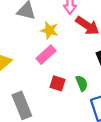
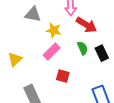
green semicircle: (82, 83) -> (83, 48), moved

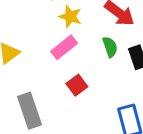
red square: (63, 76) -> (77, 85), turned 32

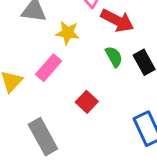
pink rectangle: (64, 47) -> (49, 68), moved

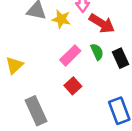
yellow star: (68, 33) -> (61, 19), moved
pink rectangle: (49, 68) -> (70, 55), moved

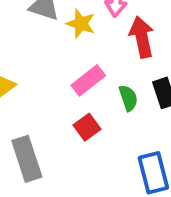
red arrow: (102, 23) -> (142, 37), turned -140
green semicircle: (97, 52) -> (128, 98), moved

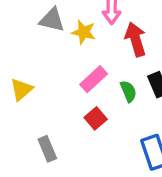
gray rectangle: (27, 159) -> (47, 149), size x0.7

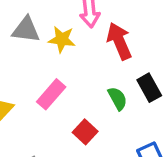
pink rectangle: (94, 79) -> (51, 94), moved

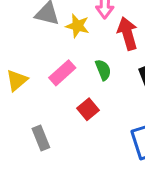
green semicircle: (118, 98) -> (103, 70), moved

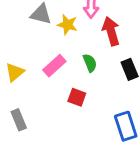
red square: (88, 109) -> (77, 97), turned -30
gray rectangle: (41, 138) -> (19, 120), moved

